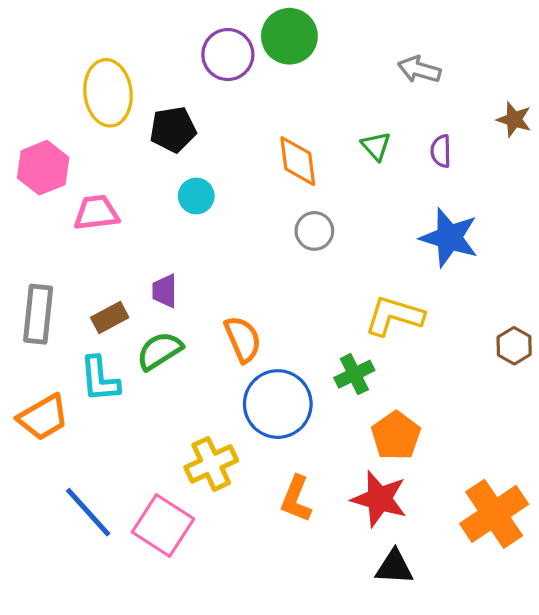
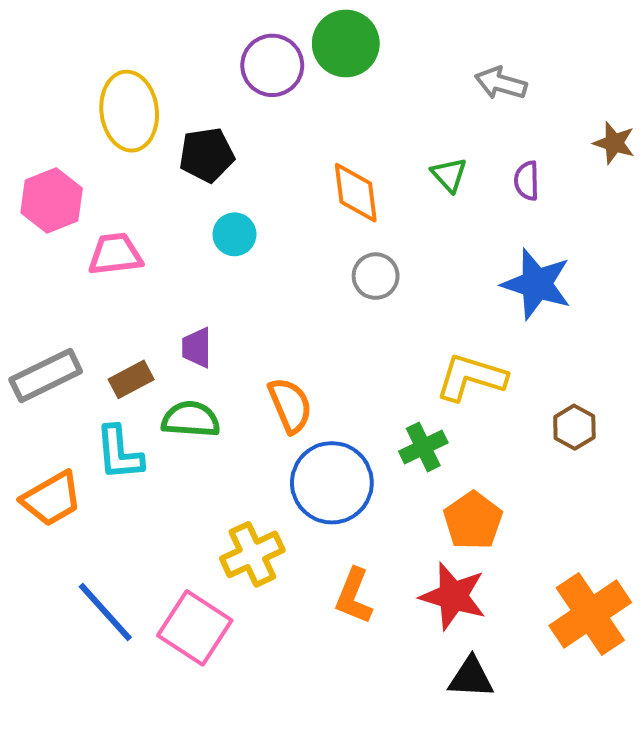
gray rectangle: (38, 314) -> (46, 375), turned 58
brown hexagon: (514, 346) -> (574, 427), moved
green semicircle: (160, 351) -> (191, 419), turned 36

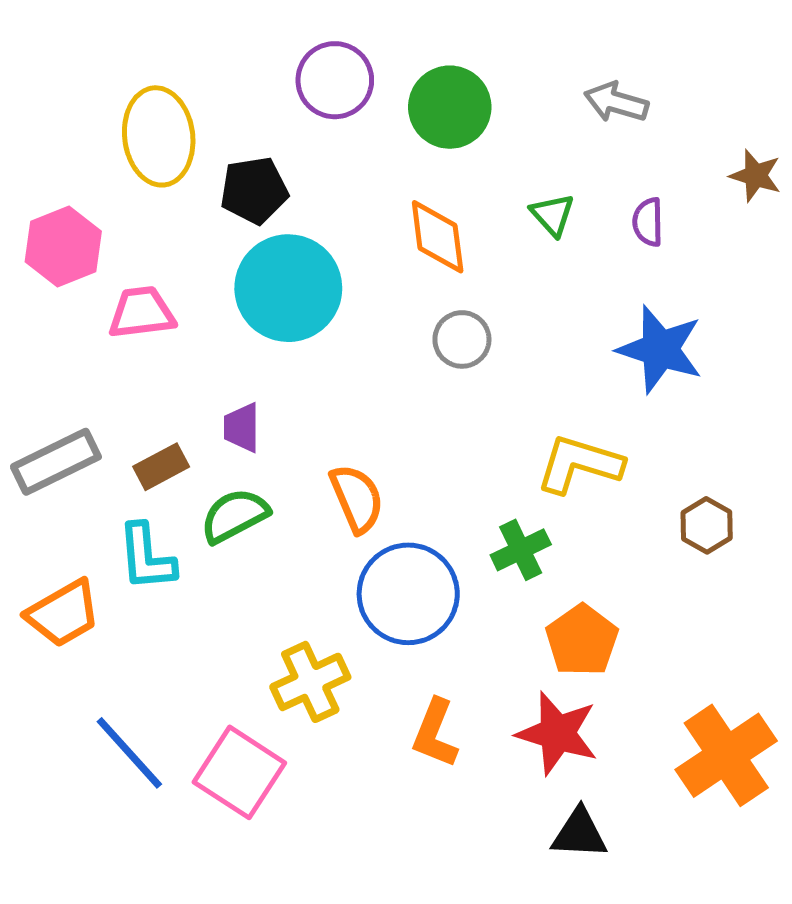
green circle: (346, 44) -> (450, 107), moved
cyan circle: (234, 234) -> (288, 288), size x2.0
green semicircle: (191, 419) -> (234, 516), turned -32

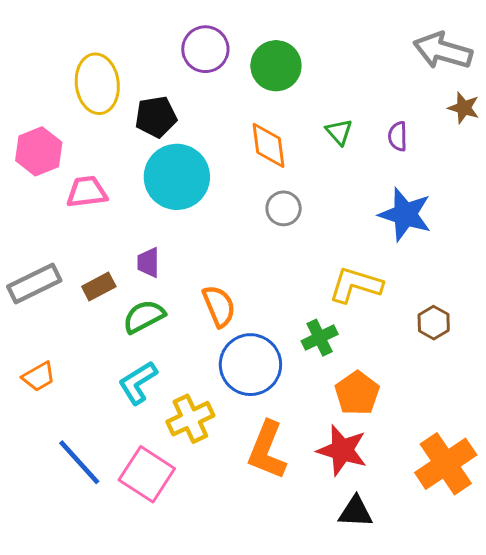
gray arrow: (616, 102) -> (443, 51), moved, size x1.5
cyan L-shape: (146, 557) -> (138, 383), moved, turned 63
orange trapezoid: (63, 613) -> (39, 377), size x0.7
orange L-shape: (435, 733) -> (267, 450), size x1.4

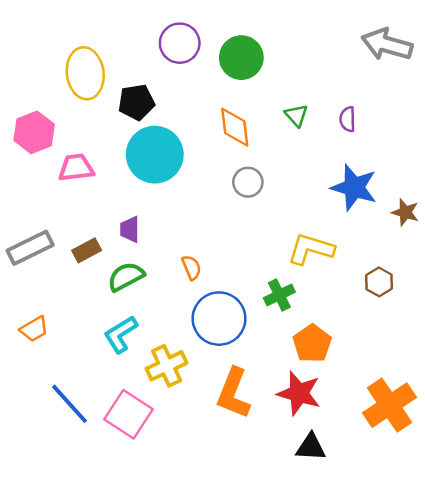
brown star: (464, 108) -> (405, 212), moved
orange semicircle: (219, 306) -> (191, 267), size x0.7

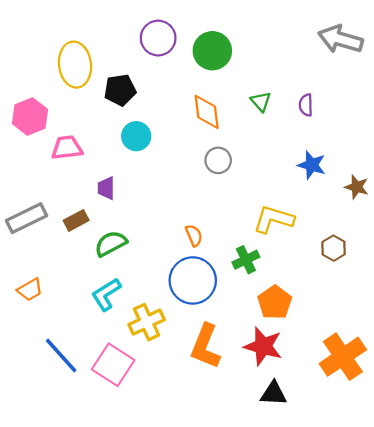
cyan circle: (155, 155) -> (136, 136), size x0.6
blue star: (354, 187) -> (312, 165), size x0.7
purple trapezoid: (130, 229) -> (106, 188), moved
orange semicircle: (191, 267) -> (194, 235), moved

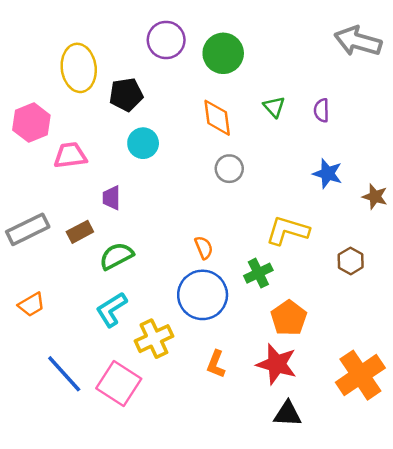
orange L-shape: (205, 346) -> (216, 364), size x0.6

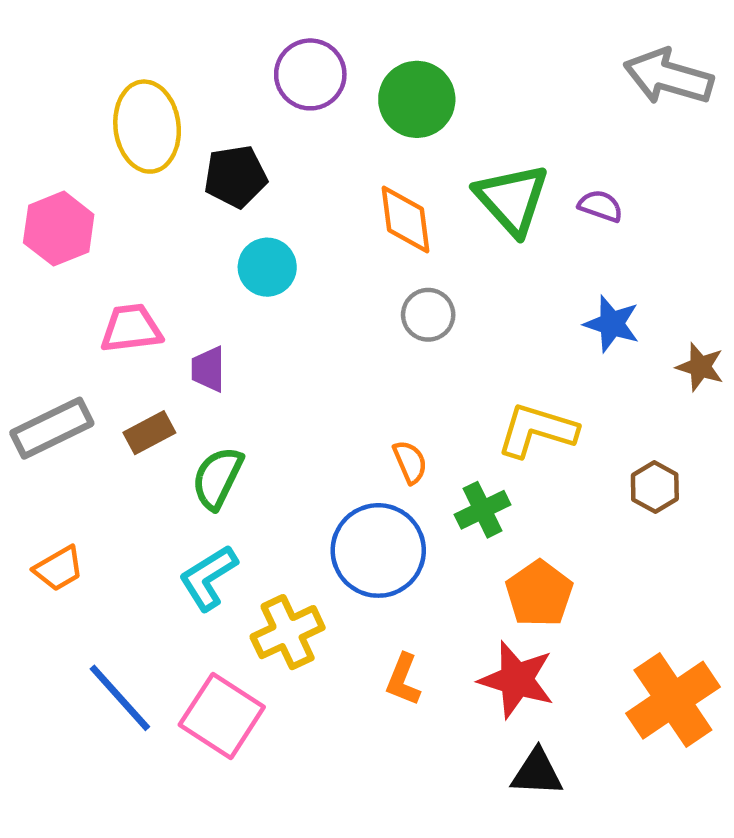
green triangle: (274, 107) -> (512, 199), size x1.8
purple semicircle: (321, 110) -> (600, 206), turned 110
pink trapezoid: (70, 155) -> (131, 328), moved
orange semicircle: (204, 248) -> (410, 462), moved
green semicircle: (116, 256) -> (217, 478), turned -36

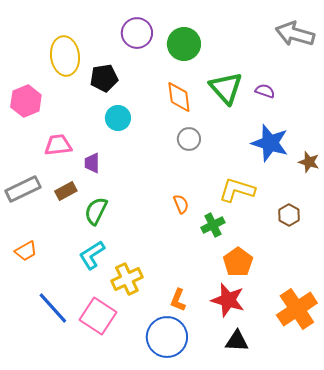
blue star: (612, 324) -> (270, 143), size x1.5
blue circle: (378, 550) -> (167, 337), moved

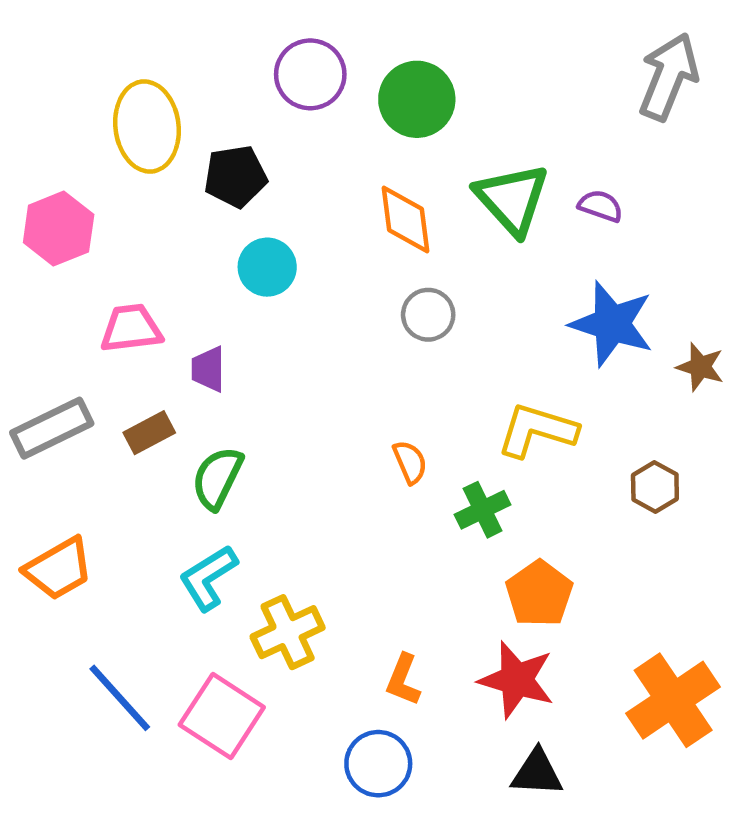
gray arrow: (295, 34) -> (668, 77), turned 96
orange trapezoid: (26, 251) -> (59, 569), size x1.4
blue circle: (167, 337) -> (378, 764), size x0.7

